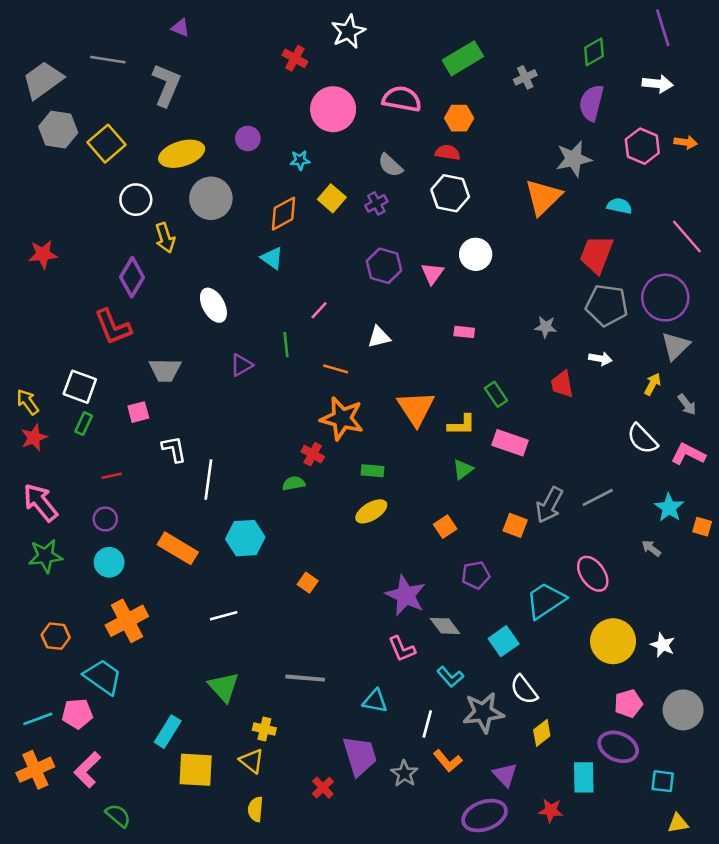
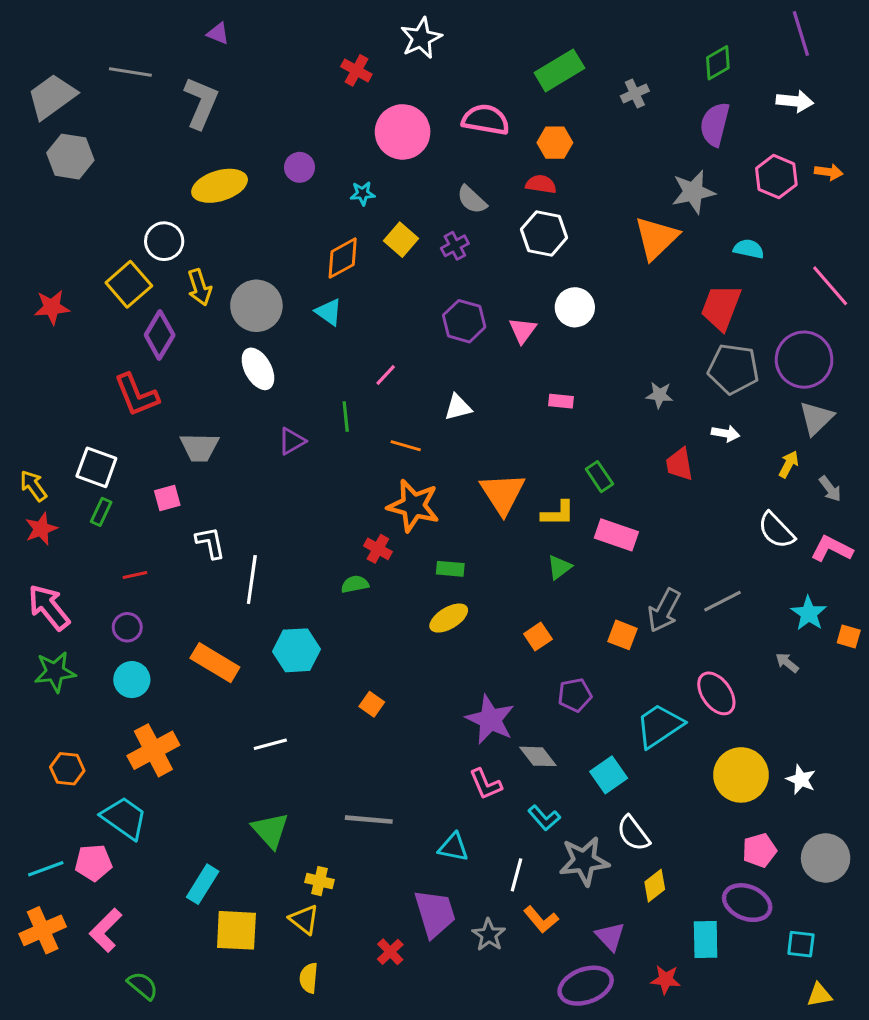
yellow square: (107, 144) -> (129, 284), moved
gray circle: (211, 198) -> (256, 306), moved

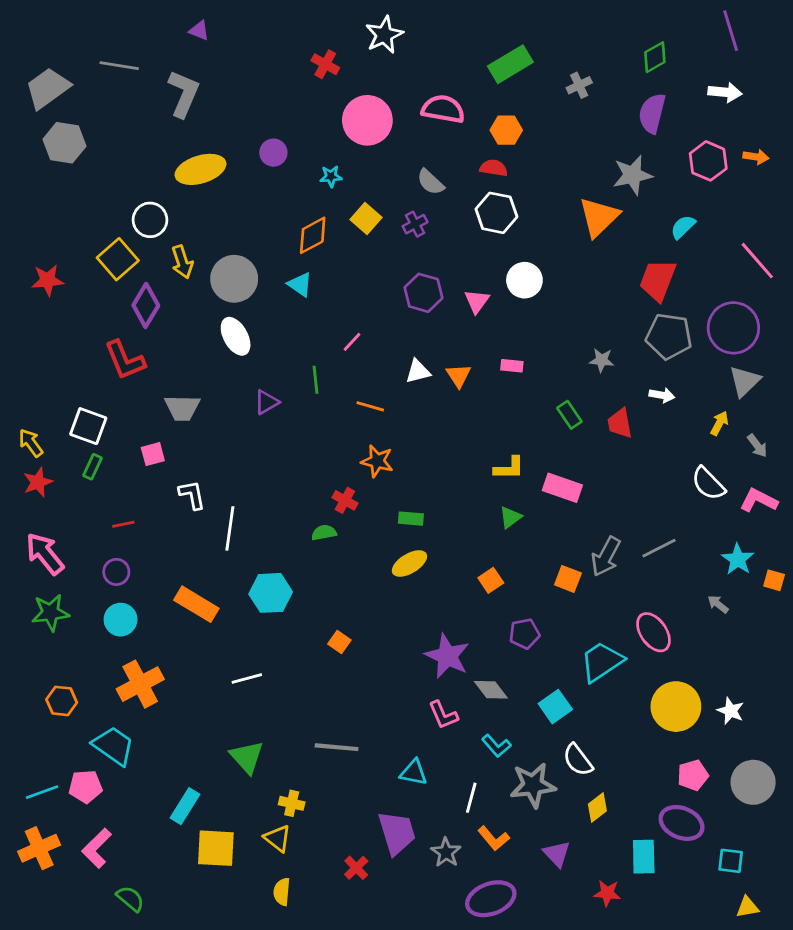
cyan semicircle: (749, 249) -> (683, 227), turned -56
green rectangle: (599, 477) -> (569, 415), moved
orange triangle: (503, 493) -> (459, 376), moved, size x0.6
orange star: (413, 506) -> (377, 461), size x0.7
purple ellipse: (586, 986) -> (491, 899), moved

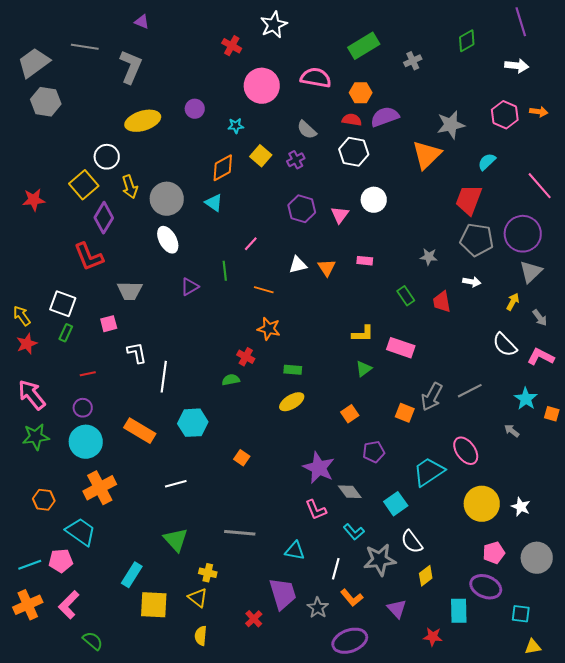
purple semicircle: (652, 113) -> (385, 117), moved, turned 56
cyan circle: (121, 620) -> (86, 442), size x1.4

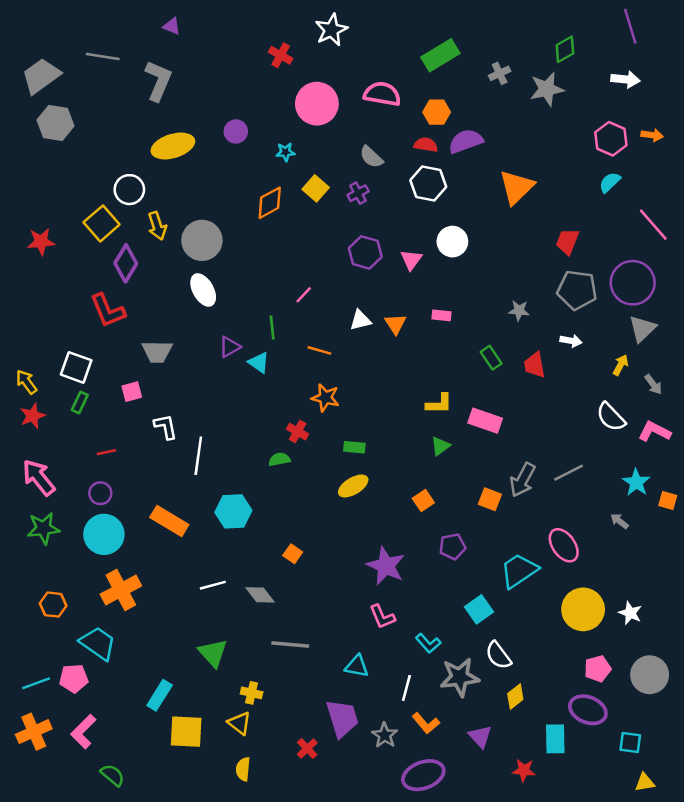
gray star: (451, 125) -> (547, 89), moved
cyan semicircle: (487, 162) -> (610, 182), moved
red trapezoid: (469, 200) -> (567, 242), size x0.7
cyan triangle: (214, 203) -> (259, 363), moved
gray diamond: (350, 492) -> (260, 595), moved

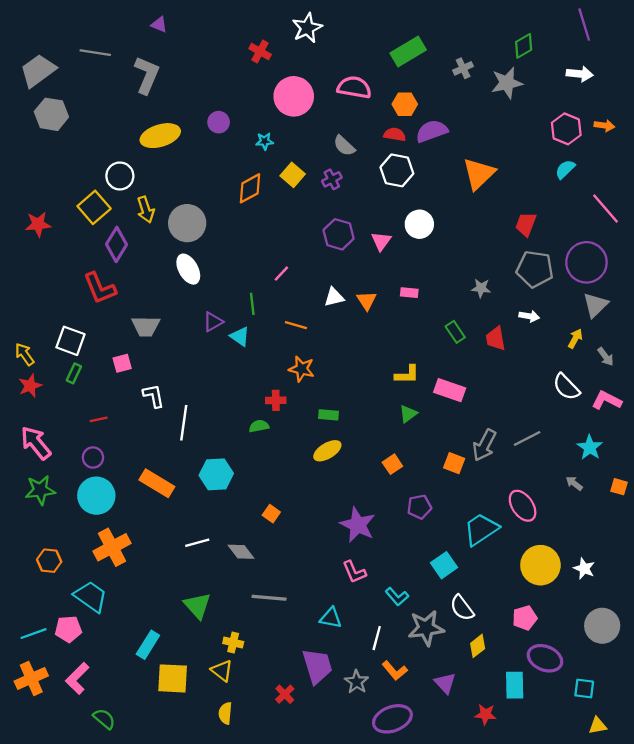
red cross: (298, 432) -> (276, 400), turned -30
orange square: (668, 500) -> (619, 487), moved
pink pentagon: (598, 669) -> (525, 618), moved

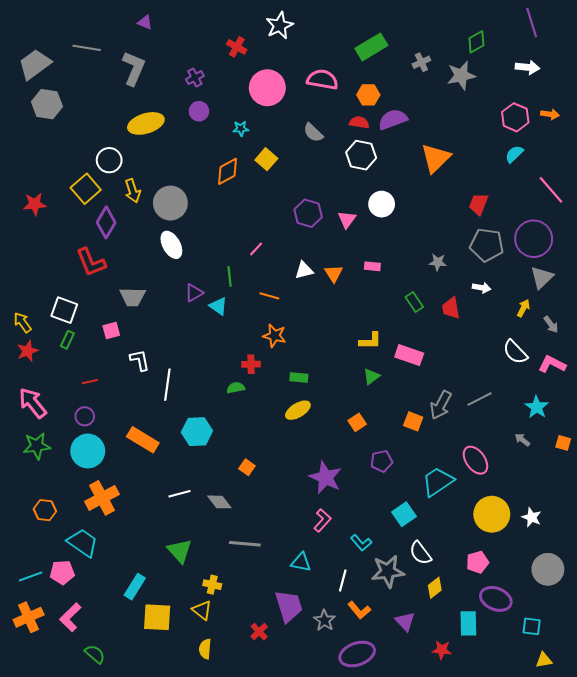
purple cross: (332, 179) -> (195, 78), moved
pink L-shape: (354, 572) -> (322, 520), turned -115

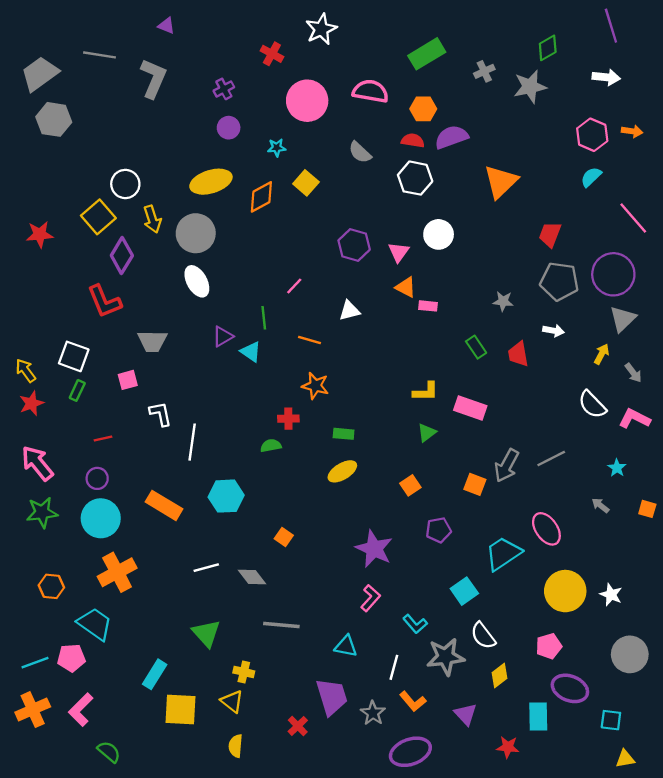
yellow ellipse: (146, 123) -> (211, 182), moved
orange triangle: (334, 273) -> (406, 287), moved, turned -30
cyan star: (537, 407) -> (617, 468), size x0.7

